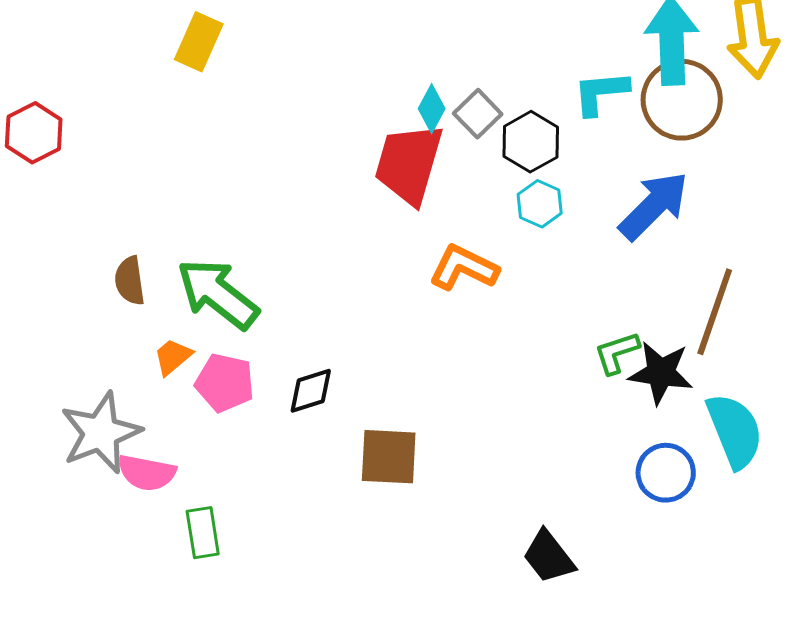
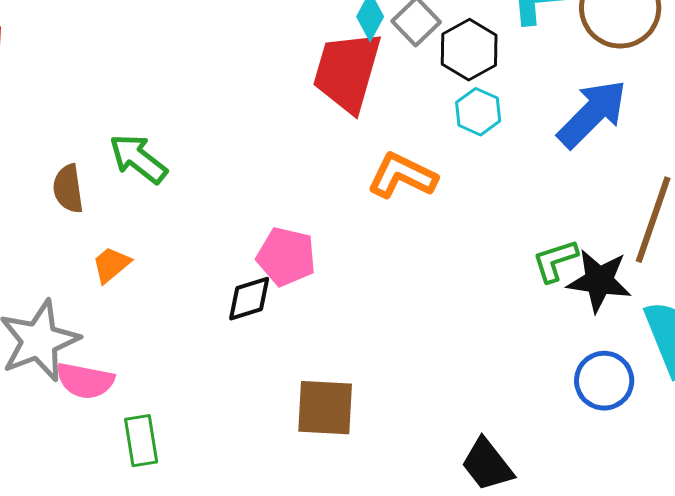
green arrow: (218, 294) -> (138, 159), moved, size x0.7
pink pentagon: (225, 383) -> (286, 257), moved
brown square: (389, 457) -> (325, 408), moved

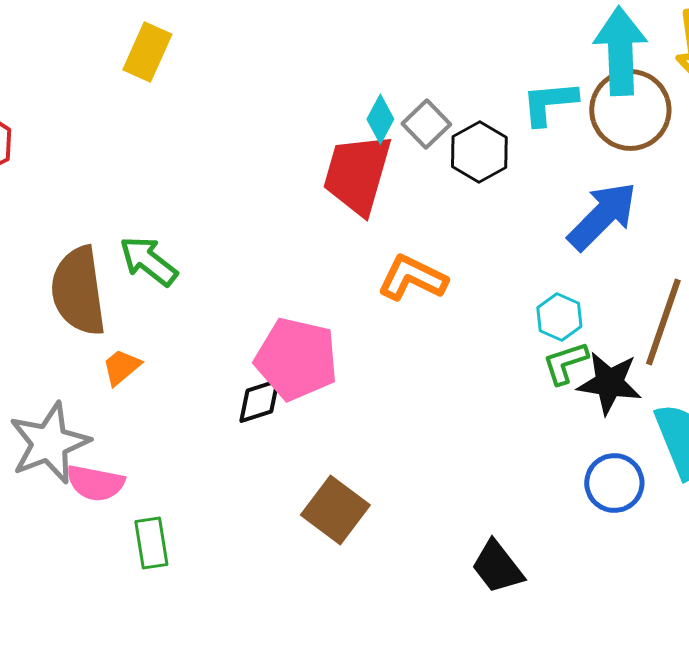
cyan hexagon: (478, 112) -> (559, 317), moved
brown semicircle: (68, 189) -> (78, 291), size x1.8
pink pentagon: (286, 257) -> (296, 359), size x1.4
brown square: (325, 408) -> (335, 510), turned 34

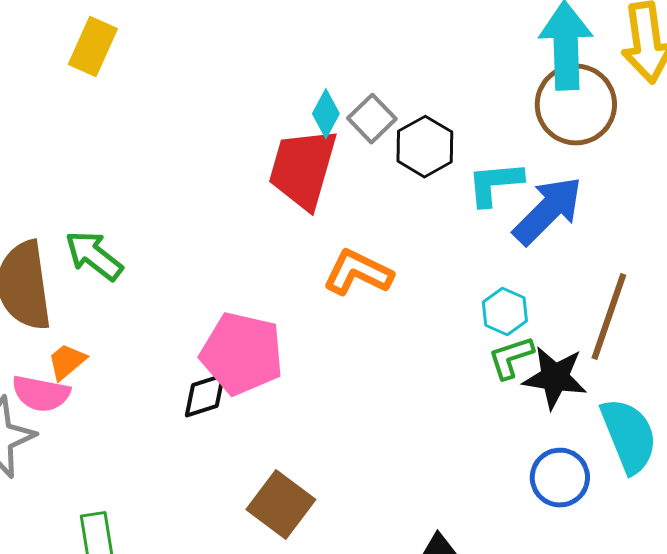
cyan L-shape: (549, 103) -> (495, 184), moved
pink semicircle: (95, 483) -> (41, 394), moved

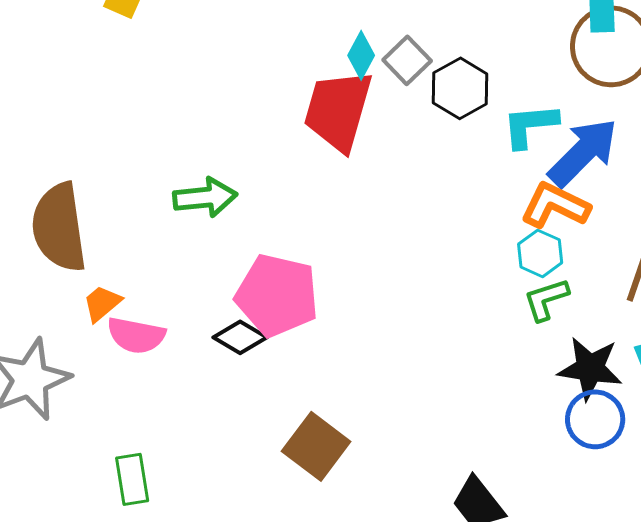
green arrow: (94, 256) -> (205, 197), moved, turned 136
orange L-shape: (358, 273) -> (555, 205), moved
black star: (555, 378) -> (590, 368), moved
pink semicircle: (41, 394) -> (136, 335), moved
black diamond: (205, 396) -> (240, 337), turned 48

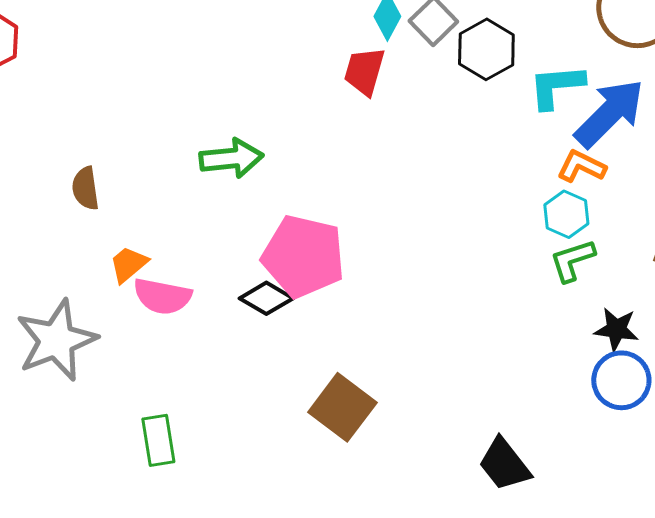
red trapezoid: (338, 110) -> (364, 71), size x0.6
orange L-shape: (555, 205) -> (581, 166), size x0.7
brown semicircle: (59, 227) -> (85, 188), size x0.5
black star: (590, 368) -> (616, 329), size x0.7

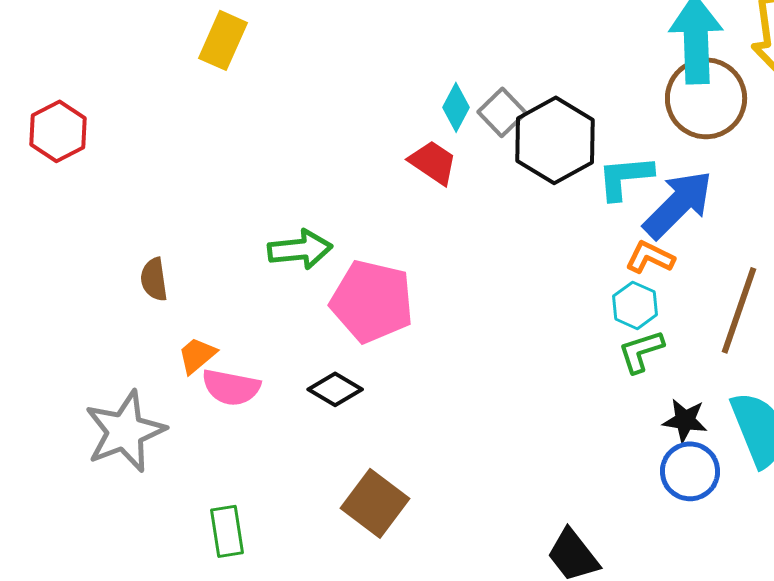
black hexagon: (486, 49) -> (555, 140), size x1.4
red trapezoid: (364, 71) -> (433, 162), turned 108
pink pentagon: (303, 256) -> (372, 301), moved
brown square: (342, 407) -> (375, 503), moved

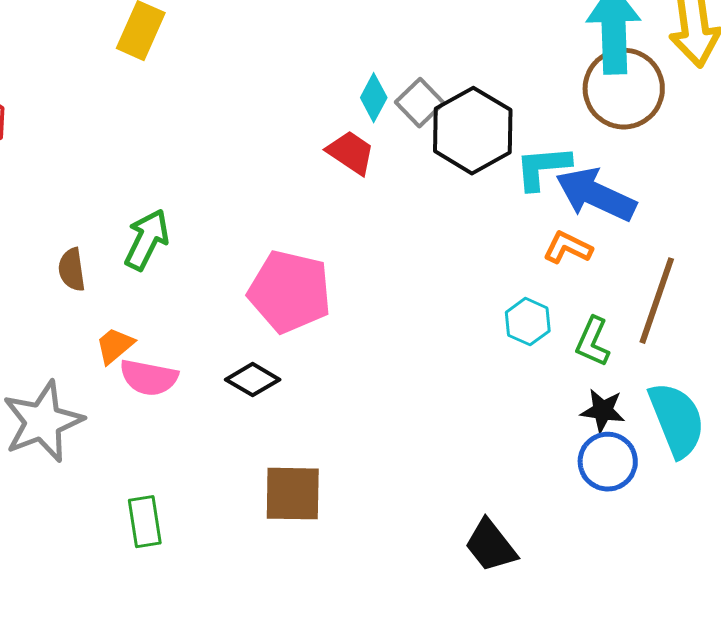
blue arrow: (678, 204) -> (596, 195), turned -110
green arrow: (300, 249) -> (147, 240), moved, turned -58
cyan hexagon: (635, 305) -> (528, 322), moved
green L-shape: (641, 351) -> (593, 342), moved, turned -48
brown square: (375, 503) -> (293, 494), turned -36

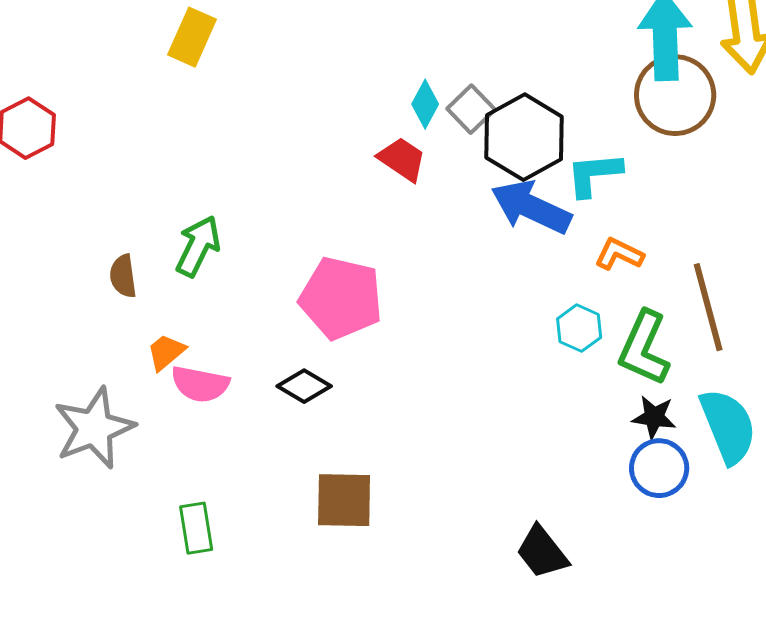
blue arrow: (596, 195) -> (531, 207), moved
brown line: (657, 301) -> (708, 307), turned -34
green L-shape: (593, 342) -> (644, 348), size x1.5

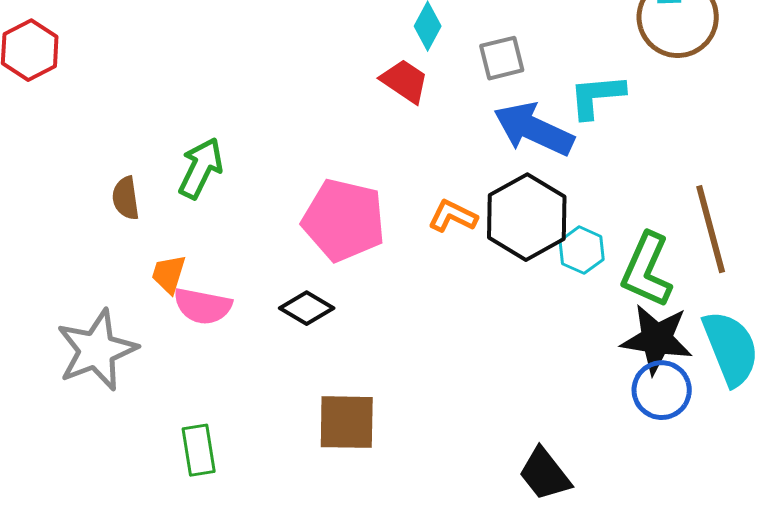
gray square: (471, 109) -> (502, 58), moved, turned 30
black hexagon: (524, 137) -> (527, 217), moved
orange L-shape: (619, 254) -> (453, 216), moved
orange trapezoid: (166, 352) -> (169, 274), turned -33
black star: (654, 417) -> (657, 339), size x1.6

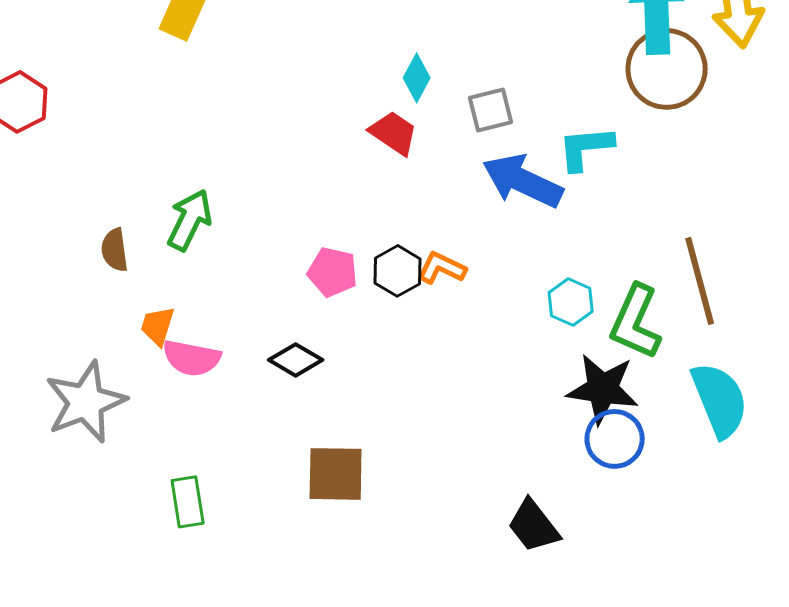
black hexagon: (527, 217) -> (398, 271), moved, size x0.6
pink pentagon: (344, 220) -> (333, 272), size x0.6
black star: (657, 339) -> (603, 389), moved
blue circle: (662, 390) -> (615, 439), moved

